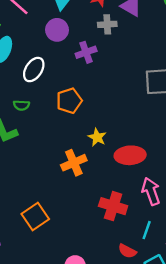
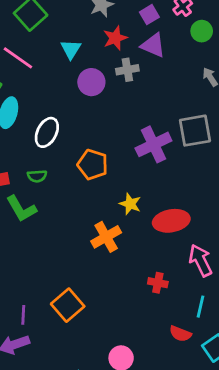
purple circle: (57, 30) -> (91, 82), moved
purple cross: (86, 52) -> (153, 144), moved, size x1.4
orange pentagon: (69, 101) -> (93, 165), turned -30
red cross: (113, 206) -> (158, 283), size x0.6

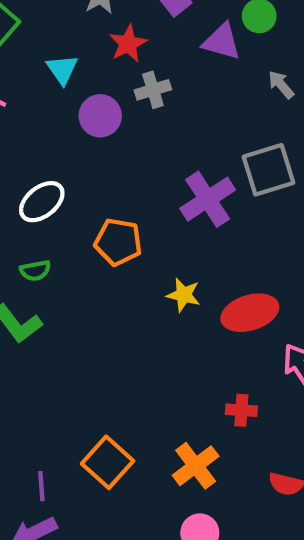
purple triangle: (153, 45) -> (222, 42), moved
white ellipse: (47, 132) -> (42, 202), turned 32
orange cross: (106, 237) -> (196, 466), moved

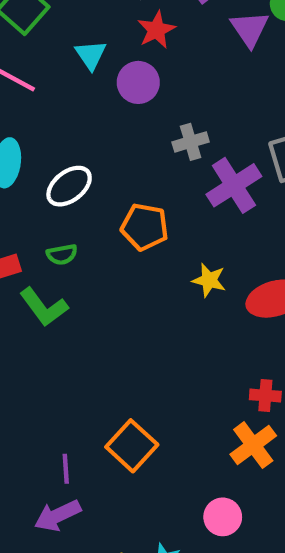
purple triangle: (222, 42) -> (250, 29), turned 39
gray cross: (153, 90) -> (191, 142), moved
purple circle: (100, 116) -> (138, 82), moved
orange cross: (196, 466) -> (253, 445), moved

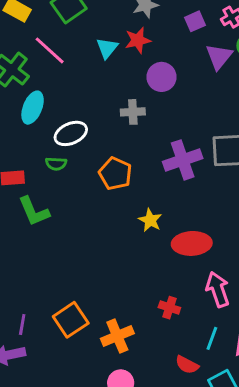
red star: (156, 30) -> (138, 40), moved
purple circle: (138, 82) -> (161, 77), moved
gray cross: (191, 142) -> (133, 112), moved
green semicircle: (62, 254) -> (56, 164), moved
orange cross: (253, 445) -> (117, 336), moved

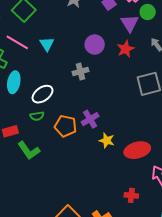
red star: (138, 40) -> (126, 49), moved
cyan triangle: (107, 48) -> (47, 44), moved
purple cross: (183, 160) -> (90, 119), moved, size x0.7
orange pentagon: (115, 174) -> (65, 126), moved

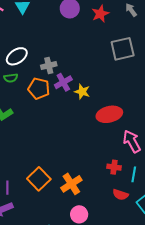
gray cross: (80, 71) -> (49, 65), moved
yellow star: (107, 140) -> (82, 92), moved
red cross: (131, 195) -> (114, 167), moved

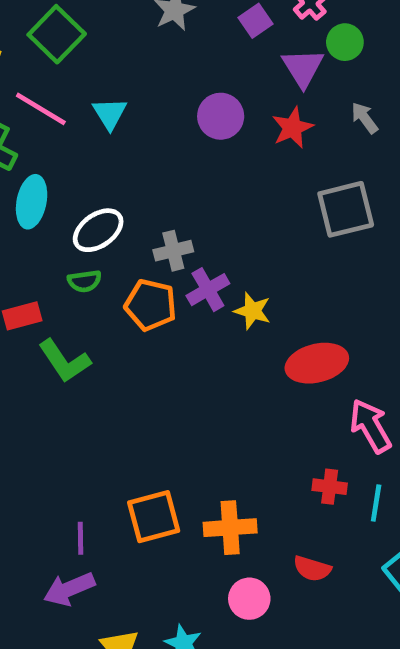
orange square: (39, 179) -> (154, 517), turned 30
orange cross: (71, 184) -> (230, 528), turned 30
red semicircle: (121, 195) -> (312, 569), moved

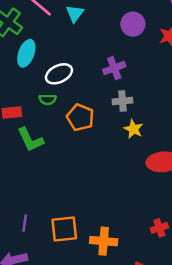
gray cross: (173, 251) -> (122, 101), moved
purple cross: (208, 290) -> (114, 68), moved
red cross: (330, 487) -> (159, 228), turned -35
purple line: (80, 538) -> (25, 223), moved

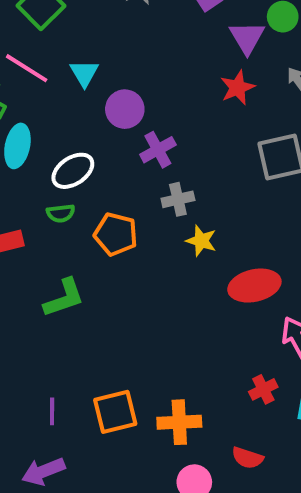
purple circle: (133, 24) -> (125, 109), moved
green L-shape: (30, 140) -> (64, 298), moved, turned -76

